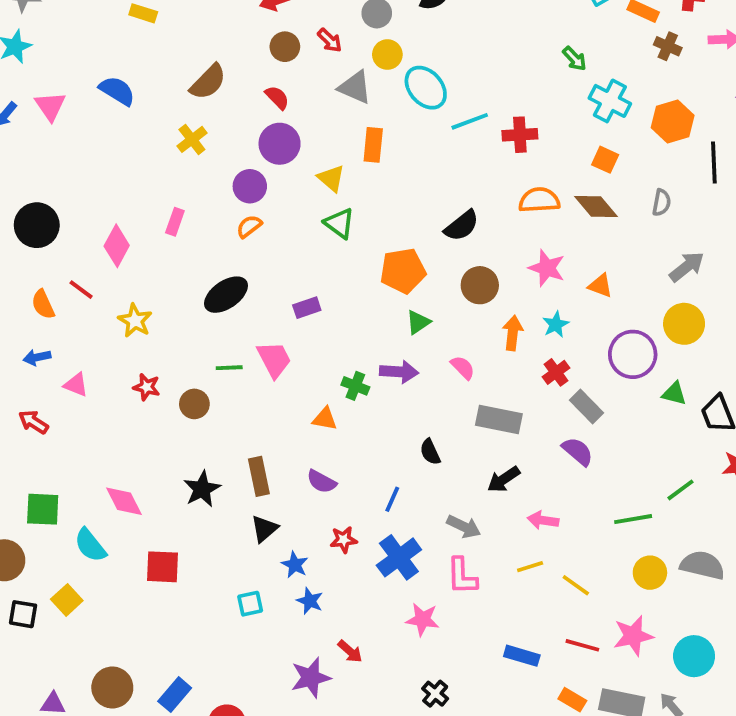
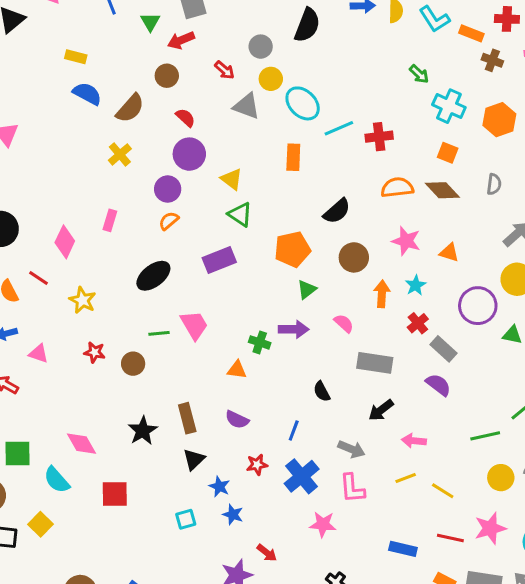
brown circle: (285, 47) -> (167, 76), moved
blue semicircle: (117, 91) -> (87, 94), moved
orange rectangle: (373, 145) -> (293, 157), moved
purple rectangle: (307, 308) -> (219, 260), moved, size x1.5

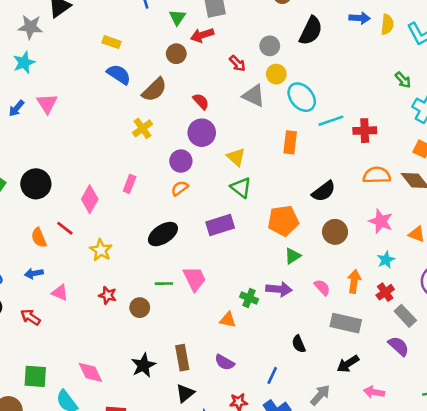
brown circle: (167, 76) -> (176, 54), moved
orange arrow: (382, 294) -> (354, 281), moved
gray arrow: (351, 449) -> (320, 395), turned -75

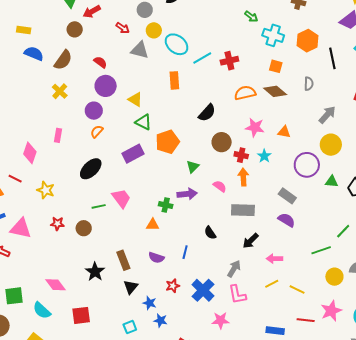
orange pentagon: (283, 221) -> (167, 142), moved
red cross: (385, 292) -> (241, 155), moved, turned -32
pink triangle: (60, 293) -> (21, 228), size x1.6
blue line: (272, 375) -> (185, 252), moved

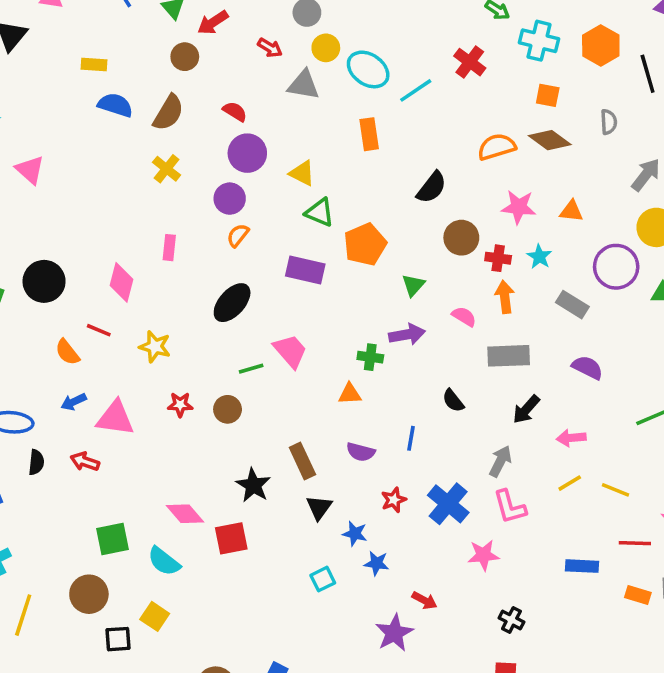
red cross: (229, 61) -> (470, 62), moved, turned -36
purple rectangle: (133, 154) -> (305, 270), turned 45
gray rectangle: (287, 196) -> (572, 305), moved
red square: (81, 315) -> (231, 538), moved

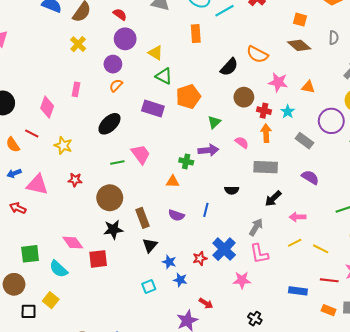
orange semicircle: (497, 147) -> (257, 54), moved, turned -140
black semicircle: (453, 401) -> (232, 190), turned -56
brown circle: (228, 409) -> (110, 198), moved, size x1.6
black star: (253, 485) -> (113, 229), turned 30
red star: (394, 500) -> (200, 258), moved

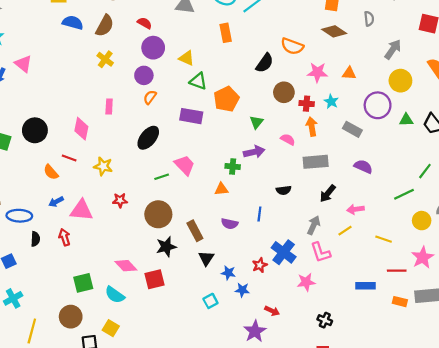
red arrow: (18, 208) -> (64, 237), turned 56
yellow line: (295, 243) -> (345, 231), moved

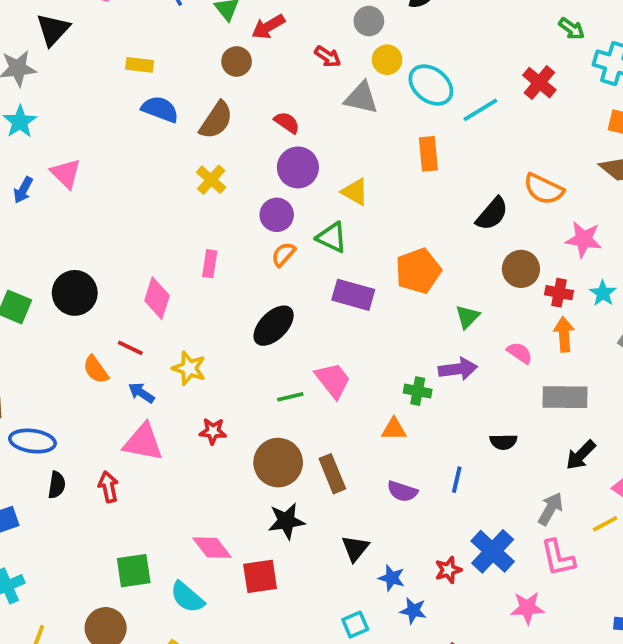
green triangle: (198, 81) -> (332, 237), moved
blue arrow: (56, 202) -> (141, 393), moved, turned 56
brown rectangle: (195, 231) -> (332, 474), moved

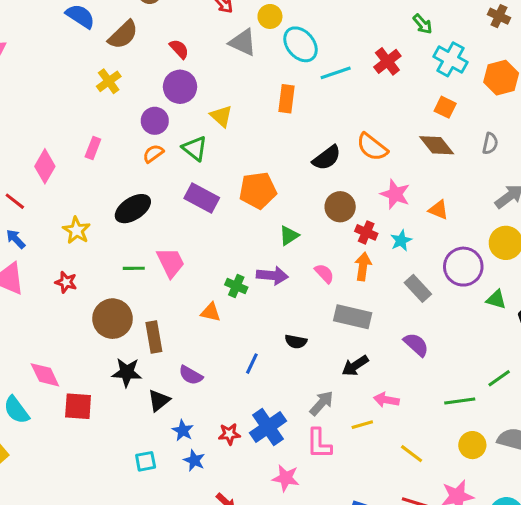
yellow star: (189, 368) -> (76, 230), moved
purple semicircle: (402, 491) -> (191, 375), moved
black star: (286, 521) -> (127, 372), moved

